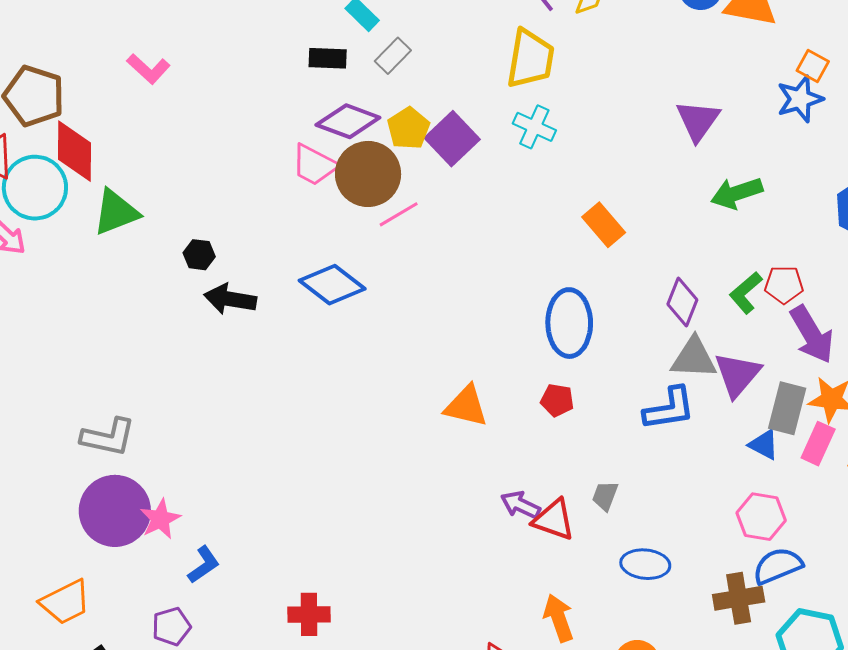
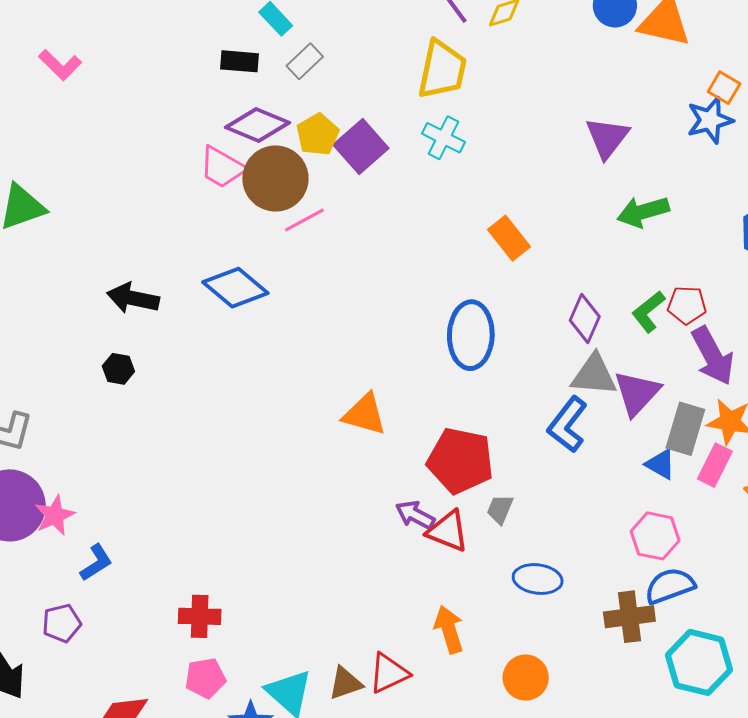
black hexagon: (199, 255) -> (118, 369), moved
red pentagon: (557, 400) -> (460, 461), moved, size x2.0
blue L-shape: (669, 409) -> (567, 425), turned 134

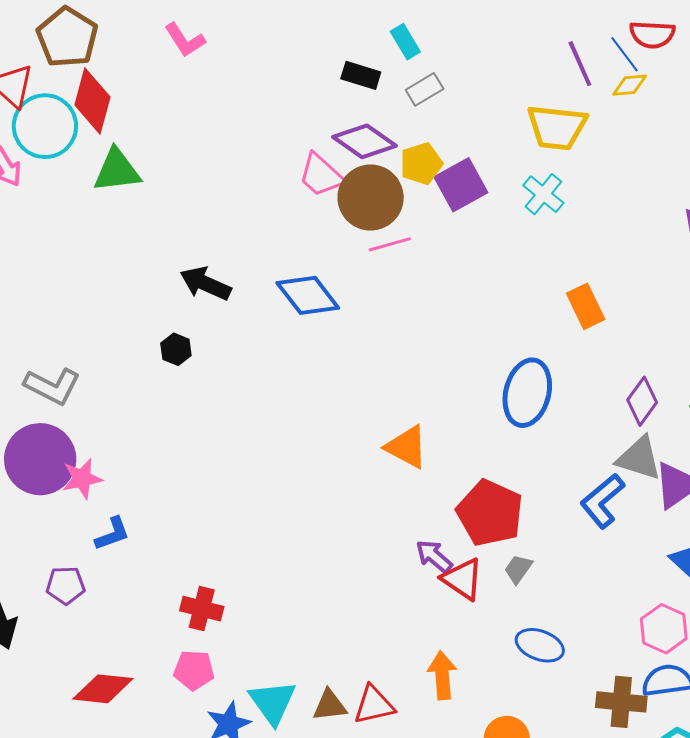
yellow trapezoid: (442, 70) -> (557, 127), turned 72

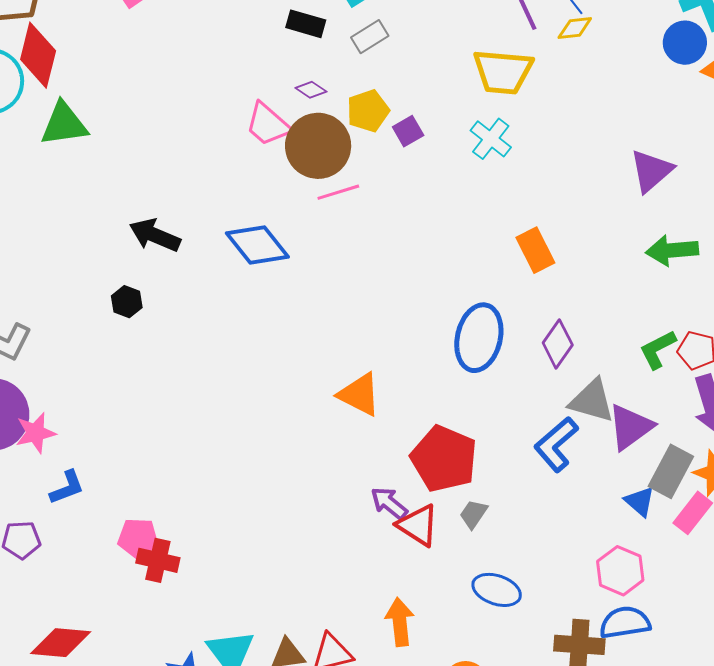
purple diamond: (365, 141) -> (311, 90), size x0.5
purple square: (461, 185) -> (408, 131), size x0.6
purple diamond: (642, 401) -> (558, 344), moved
pink pentagon: (194, 670) -> (138, 538), moved

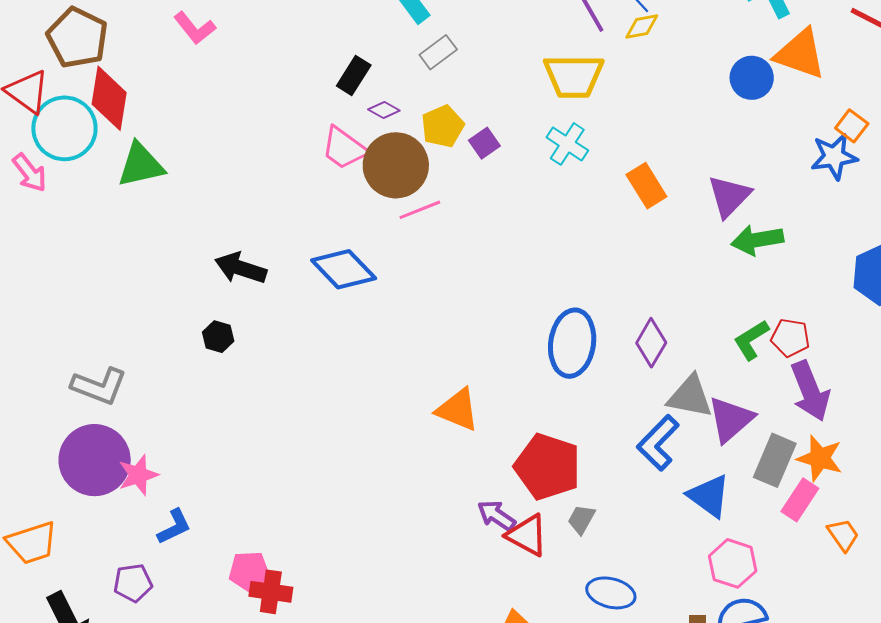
black rectangle: (306, 24) -> (354, 75), moved, turned -69
blue circle: (685, 43) -> (752, 78), moved
purple triangle: (651, 171) -> (729, 196), moved
orange rectangle: (535, 250) -> (646, 186), moved
blue triangle: (640, 501) -> (709, 496), moved, size x1.4

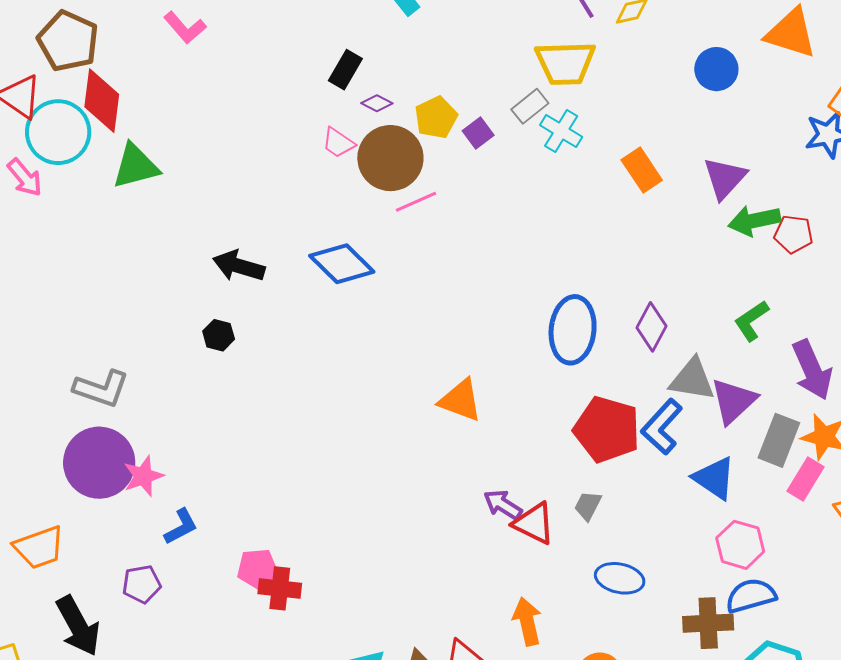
gray rectangle: (438, 52) -> (530, 106), moved
blue circle: (752, 78) -> (716, 69), moved
pink trapezoid: (344, 148) -> (338, 143), size x0.7
red pentagon: (790, 338) -> (793, 234), moved
red pentagon: (548, 467) -> (607, 429), moved

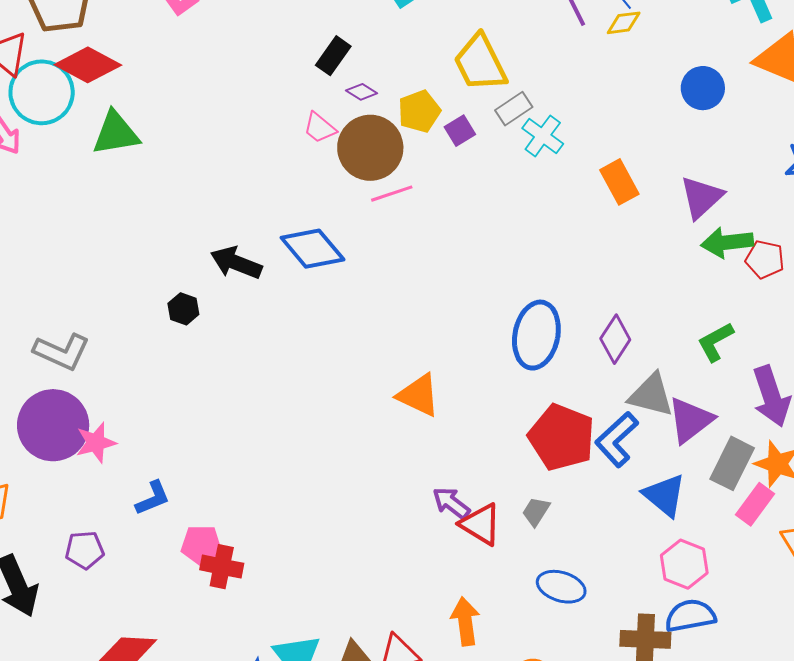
yellow trapezoid: (565, 63) -> (480, 63), moved, turned 60
red diamond: (102, 101) -> (88, 65), turned -74
black arrow: (239, 266) -> (236, 263), moved
blue L-shape: (181, 527) -> (153, 498), moved

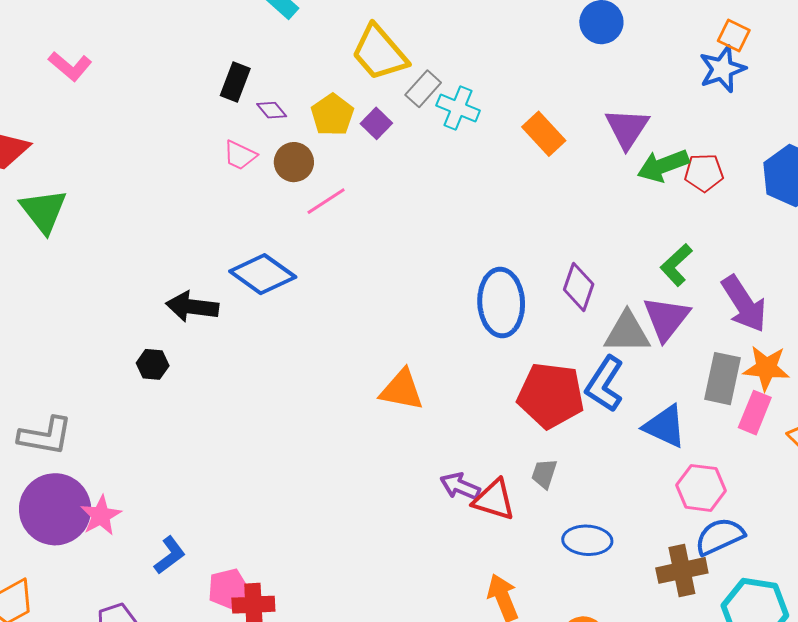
purple diamond: (362, 92) -> (272, 110), turned 32
green triangle: (116, 133) -> (44, 211), turned -44
brown circle: (370, 148) -> (294, 162), size x0.6
purple triangle: (690, 420) -> (666, 318), moved

